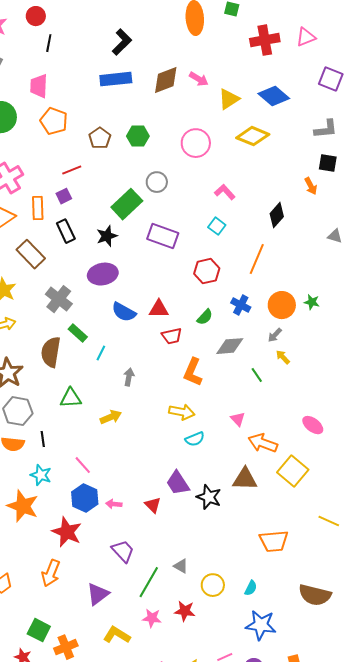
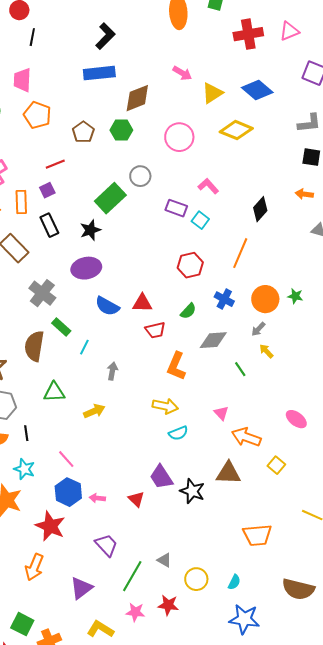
brown diamond: (166, 80) -> (137, 98), moved
orange arrow: (311, 186) -> (304, 194), moved, turned 126
purple rectangle: (163, 236) -> (176, 208), moved, size x0.7
yellow square: (293, 471) -> (276, 465), size x0.6

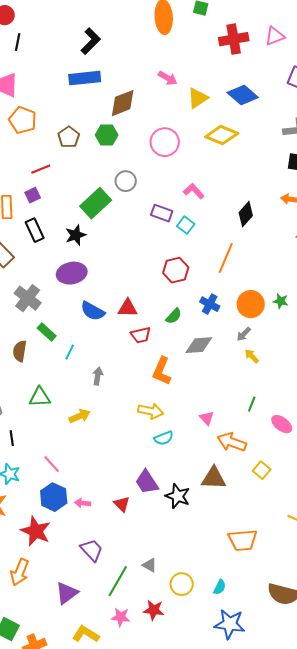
brown semicircle: (34, 346) -> (20, 351), size x0.7
green line: (240, 369) -> (252, 404), moved, turned 56

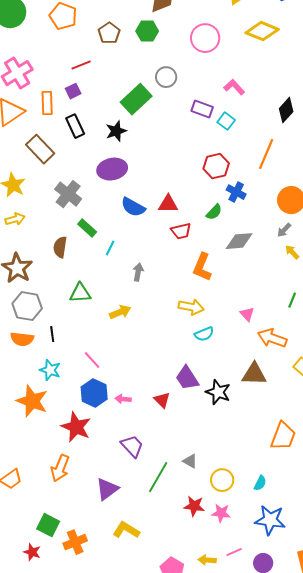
blue cross: (210, 304) -> (236, 192), moved
orange trapezoid: (243, 540) -> (283, 436), turned -64
pink star: (121, 617) -> (221, 513), moved

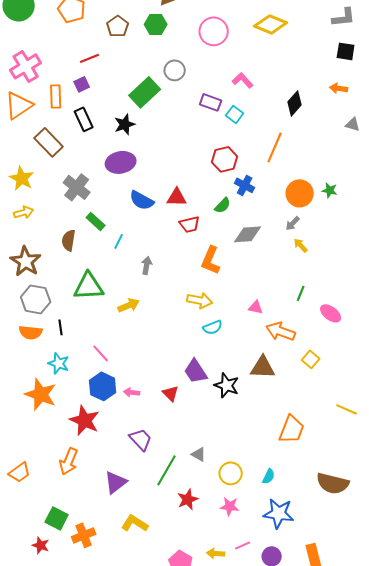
green triangle: (80, 293) -> (89, 286), size x1.4
pink triangle: (247, 314) -> (256, 307), turned -35
red star: (194, 506) -> (188, 499), moved, turned -30

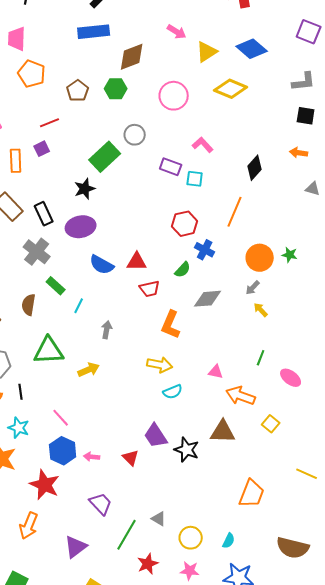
cyan square: (235, 114) -> (195, 179), turned -30
black rectangle: (84, 119) -> (44, 214), moved

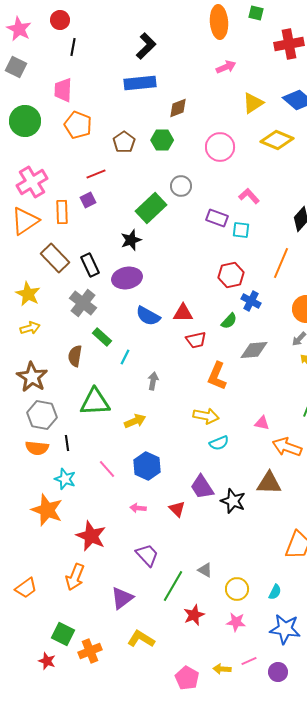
pink arrow: (177, 32) -> (226, 67), moved, turned -54
brown diamond: (132, 57) -> (178, 108), size x0.7
blue hexagon: (63, 451) -> (147, 466), moved

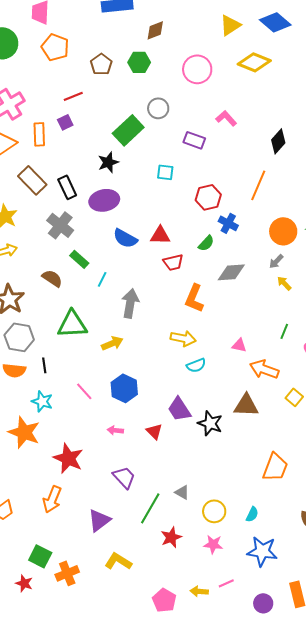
cyan square: (241, 230) -> (165, 172), moved
brown semicircle: (75, 356) -> (52, 278), turned 115
gray arrow: (153, 381) -> (130, 303), size x1.6
purple circle: (278, 672) -> (263, 603), moved

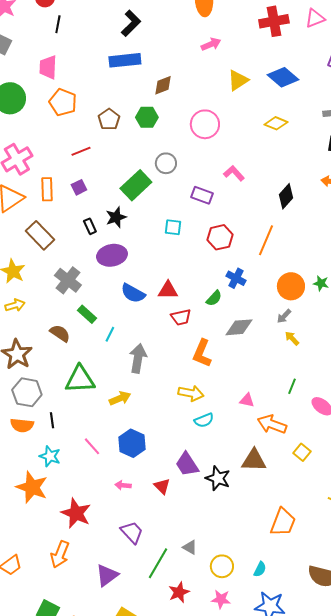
yellow diamond: (254, 62) -> (276, 123), moved, size x0.7
purple square: (65, 122) -> (79, 187), moved
black rectangle: (67, 187) -> (90, 226), moved, size x0.7
red hexagon: (208, 197) -> (220, 237), moved

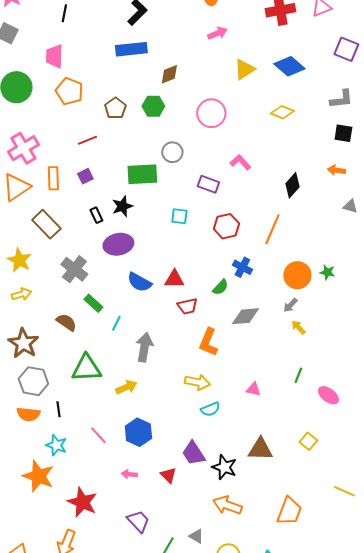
green rectangle: (136, 185) -> (142, 174), turned 40
orange arrow: (272, 424) -> (227, 505), moved

